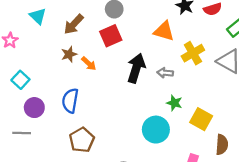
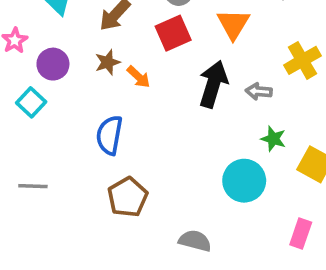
orange triangle: (164, 31) -> (233, 24), moved, turned 45
purple circle: (34, 108) -> (53, 64), moved

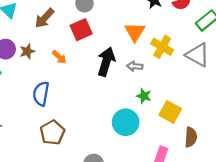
orange triangle: (233, 24) -> (135, 32), moved
yellow cross: (302, 60) -> (162, 47), turned -30
brown star: (108, 62) -> (27, 51), moved

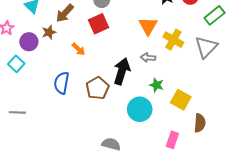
brown star: (27, 51) -> (49, 32), moved
gray triangle: (198, 55) -> (206, 47), turned 45
black arrow: (106, 62) -> (122, 71), moved
brown pentagon: (52, 133) -> (97, 88), moved

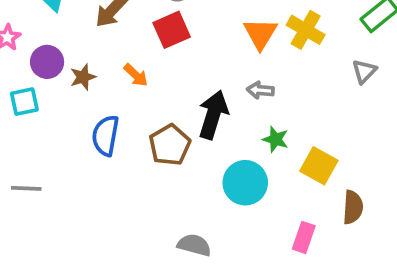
brown star: (49, 32) -> (83, 77), moved
yellow cross: (173, 40) -> (306, 30), moved
gray triangle: (206, 47) -> (364, 71), size x0.6
cyan square: (16, 64) -> (24, 102), turned 35

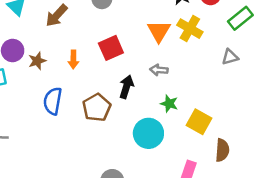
red square: (172, 30) -> (111, 48), moved
gray triangle: (364, 71) -> (230, 57), turned 30
orange arrow: (136, 75) -> (73, 60), turned 48
black arrow: (213, 115) -> (126, 87), size x0.7

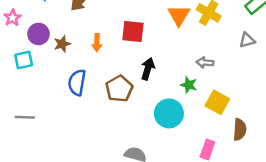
red square: (111, 48) -> (133, 31), turned 30
gray arrow: (159, 70) -> (205, 63), moved

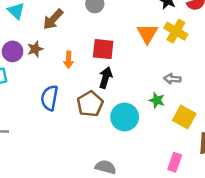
brown star: (62, 44) -> (35, 49), moved
black arrow: (148, 69) -> (106, 78), moved
cyan circle: (169, 113) -> (125, 117), moved

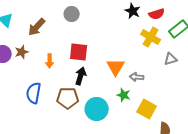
yellow cross: (176, 31) -> (151, 37), moved
orange triangle: (147, 34) -> (116, 67), moved
brown pentagon: (90, 104) -> (68, 98), turned 30

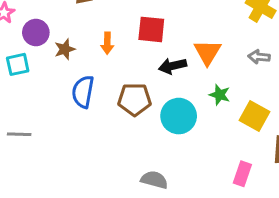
brown star: (22, 52) -> (65, 49), moved
black arrow: (81, 76) -> (173, 66), moved, turned -120
gray arrow: (137, 77) -> (259, 57), moved

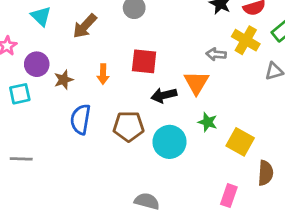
gray arrow: (259, 57) -> (216, 54), moved

